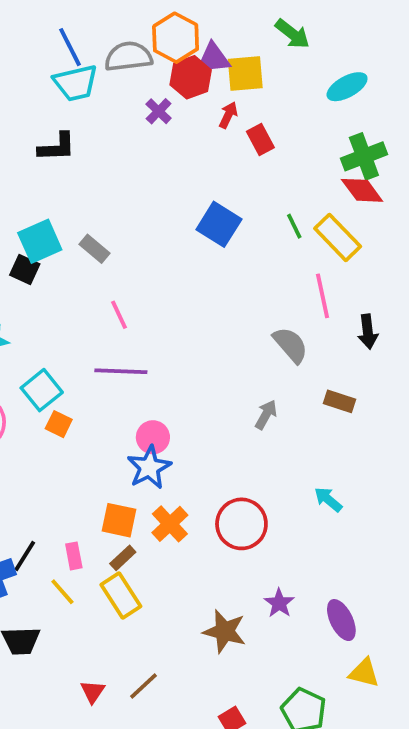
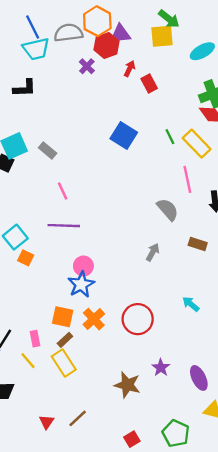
yellow square: (245, 73) -> (162, 36), moved

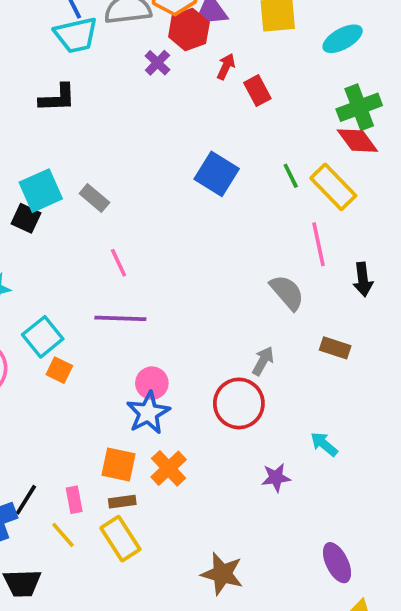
red circle: (138, 319) -> (239, 403), moved
brown rectangle: (65, 340) -> (122, 502), turned 35
purple star: (161, 368) -> (276, 478), moved, turned 30

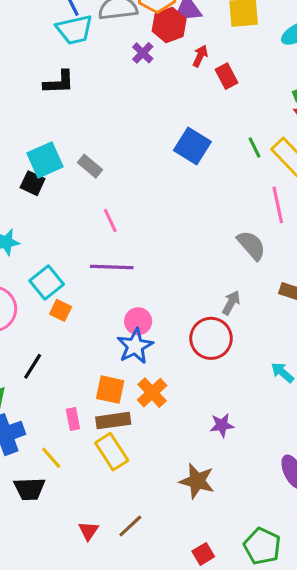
purple star: (276, 478) -> (222, 425), moved
black line: (26, 500) -> (33, 366), moved
brown rectangle: (122, 502) -> (113, 421), size x1.5
yellow line: (63, 535) -> (51, 458), moved

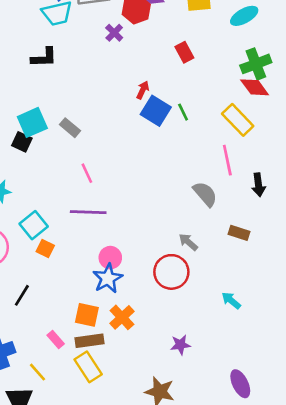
red arrow: (200, 56) -> (143, 90), moved
green line: (254, 148) -> (183, 112), moved
gray arrow: (231, 303) -> (188, 242), turned -78
pink rectangle: (73, 419) -> (56, 340), turned -30

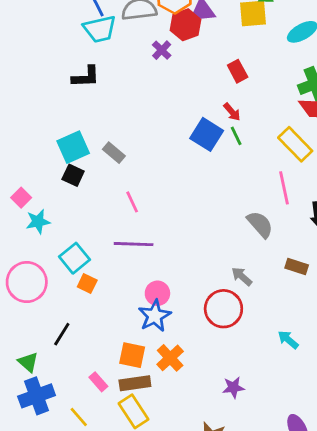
red arrow: (143, 90) -> (232, 112), moved, turned 114
black square: (22, 142) -> (73, 175), moved

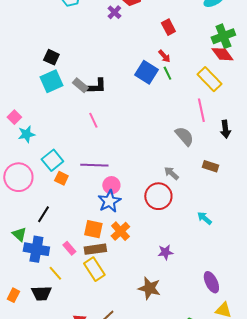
black L-shape: (86, 77) -> (96, 86), moved
black square: (73, 175) -> (51, 57), moved
purple line: (134, 244) -> (94, 165), moved
blue cross: (37, 396) -> (36, 249), moved, turned 30

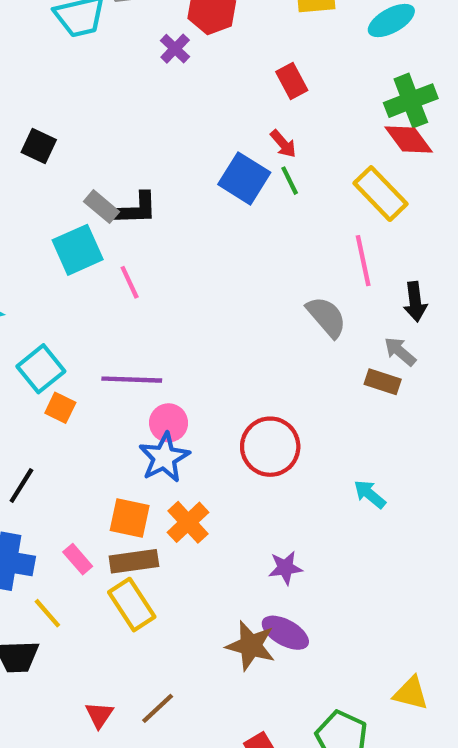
cyan square: (51, 81) -> (78, 250), moved
gray arrow: (171, 173) -> (400, 351), moved
purple ellipse: (211, 282) -> (285, 633), moved, turned -35

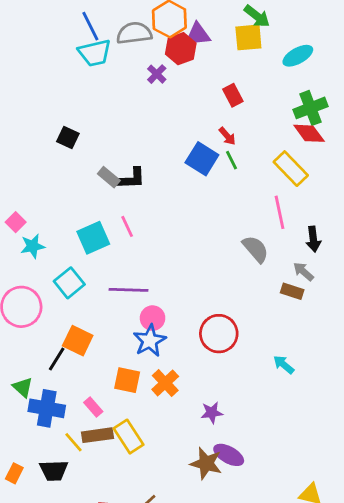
cyan square: (78, 250) -> (93, 238), moved
orange square: (60, 408) -> (78, 341), moved, size x1.5
brown rectangle: (134, 561) -> (97, 435), moved
purple star: (285, 568) -> (212, 413), moved

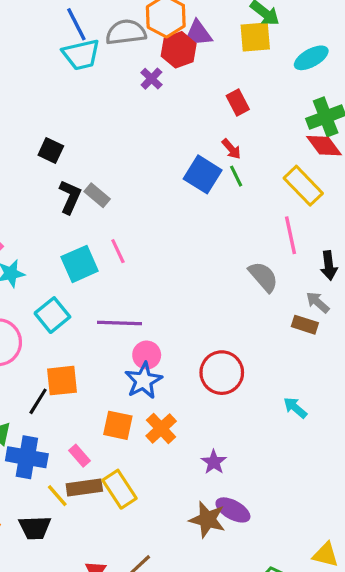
black L-shape: (131, 178) -> (70, 197), moved, turned -64
orange square: (78, 341) -> (62, 381), turned -32
purple star: (212, 413) -> (214, 462), turned -30

